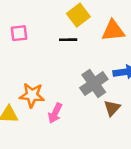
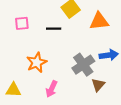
black line: (68, 40) -> (54, 29), moved
orange star: (32, 95) -> (37, 63), moved, turned -30

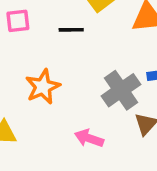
pink arrow: (52, 89) -> (89, 138), moved, turned 84

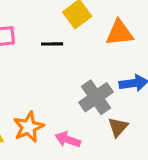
orange star: (43, 87) -> (29, 127), moved

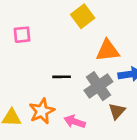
orange triangle: (119, 33) -> (108, 50), moved
black line: (52, 44) -> (62, 77), moved

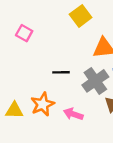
pink square: (22, 35) -> (24, 33), turned 35

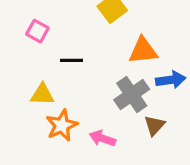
black line: (61, 72) -> (72, 60), moved
yellow triangle: (14, 110) -> (42, 94), moved

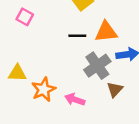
black line: (72, 60) -> (77, 36), moved
yellow triangle: (42, 94) -> (17, 73), moved

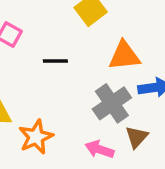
black line: (77, 36) -> (55, 61), moved
pink arrow: (75, 99) -> (100, 149), moved

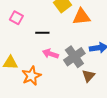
orange triangle: (124, 56) -> (81, 17), moved
pink arrow: (100, 149) -> (50, 54), moved

